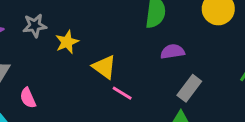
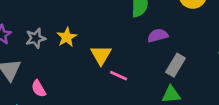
gray star: (35, 26) -> (36, 38), moved
yellow triangle: (104, 67) -> (101, 55), turned 30

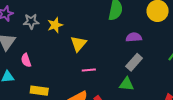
purple semicircle: (158, 35) -> (134, 37), moved
pink line: (119, 76) -> (89, 70), moved, turned -40

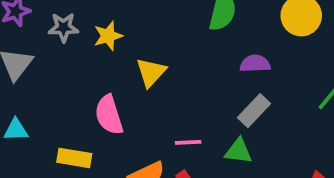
pink semicircle: (26, 60) -> (109, 115), moved, size x1.5
pink line: (89, 70) -> (188, 142), moved

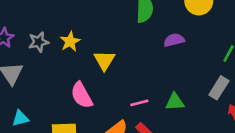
gray rectangle: (254, 111) -> (219, 88), moved

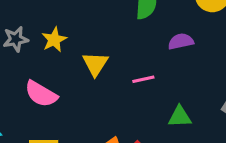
pink semicircle: (82, 95) -> (41, 94), moved, turned -32
pink line: (139, 103) -> (143, 79), moved

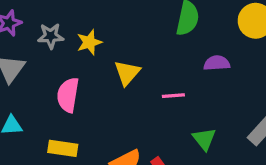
pink semicircle: (41, 94) -> (68, 95), turned 60
green triangle: (180, 117) -> (204, 139), turned 45

